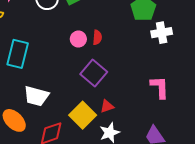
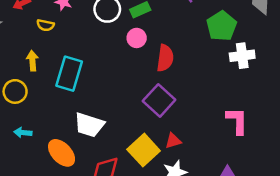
red semicircle: (97, 37) -> (165, 58), size x1.5
pink circle: (78, 39) -> (137, 38), moved

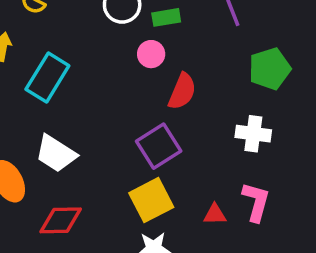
white cross: (242, 56) -> (253, 134), moved
red triangle: (173, 141) -> (215, 214), moved
yellow square: (144, 150) -> (151, 200), moved

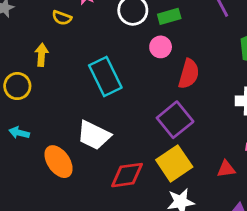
cyan rectangle: (47, 77) -> (105, 77), moved, turned -51
red diamond: (61, 220) -> (127, 175), moved

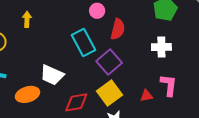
yellow arrow: (42, 55) -> (27, 19), moved
cyan rectangle: (105, 77) -> (83, 42), moved
orange ellipse: (59, 162) -> (27, 94), turned -70

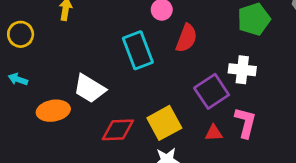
purple square: (109, 62) -> (212, 91), moved

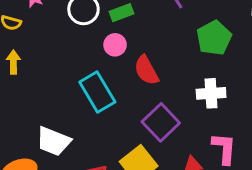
red semicircle: (186, 38) -> (146, 70), turned 140
purple square: (212, 91) -> (161, 122), moved

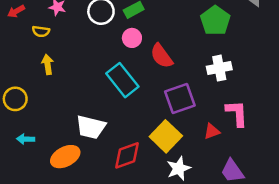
purple square: (161, 122) -> (180, 99), turned 32

